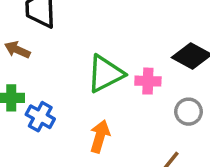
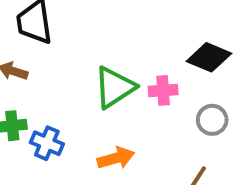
orange arrow: (100, 136) -> (116, 158), turned 64

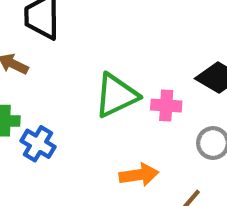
orange arrow: (116, 158) -> (139, 175), moved

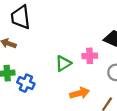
green triangle: (116, 95) -> (63, 63), moved, size x0.7

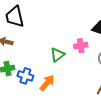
orange arrow: (80, 93) -> (47, 83), moved, turned -30

